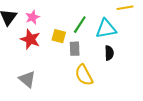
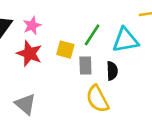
black semicircle: (109, 53) -> (112, 71), moved

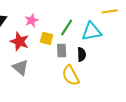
pink star: (32, 26) -> (32, 20), moved
gray triangle: (25, 104) -> (21, 67), moved

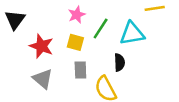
pink star: (32, 20) -> (77, 15), moved
gray rectangle: (62, 50) -> (80, 70), moved

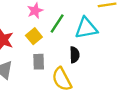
yellow square: (75, 42) -> (34, 36), turned 35

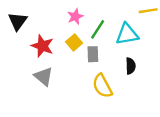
black semicircle: (75, 55) -> (131, 66), moved
gray rectangle: (39, 62) -> (93, 54), moved

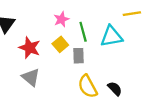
green line: (98, 29) -> (83, 32), turned -48
black semicircle: (131, 66) -> (115, 89), moved, turned -42

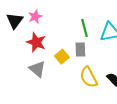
pink star: (61, 19) -> (35, 17), moved
yellow square: (60, 44) -> (62, 57), moved

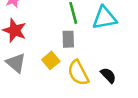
yellow square: (62, 57) -> (51, 60), moved

